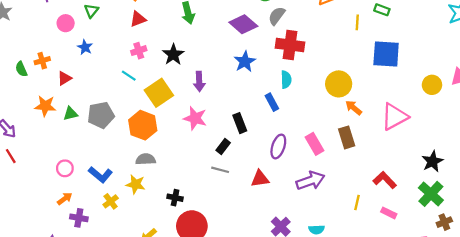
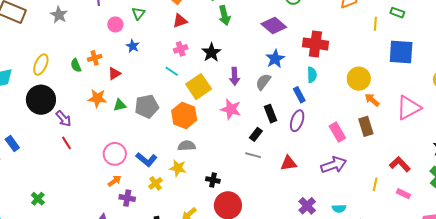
gray semicircle: (277, 16) -> (263, 82), moved
purple ellipse: (278, 146) -> (297, 121), moved
pink circle: (65, 168) -> (115, 154), size x1.5

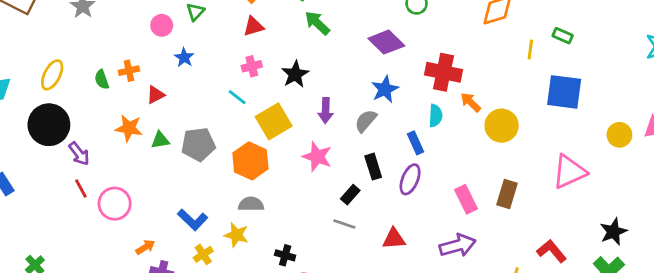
green arrow: (224, 15) -> (317, 23), turned 144
orange arrow: (372, 100) -> (471, 102), moved
brown rectangle: (366, 126) -> (507, 194), turned 30
pink circle: (115, 154) -> (115, 204), moved

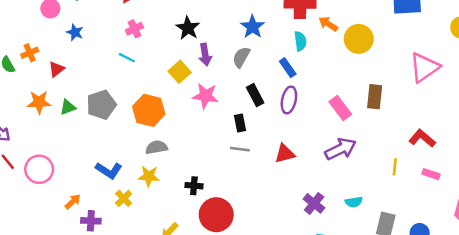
black star: (295, 74) -> (188, 28), moved
yellow square: (274, 121) -> (180, 72), moved, size x0.7
black rectangle: (350, 195) -> (240, 123), turned -42

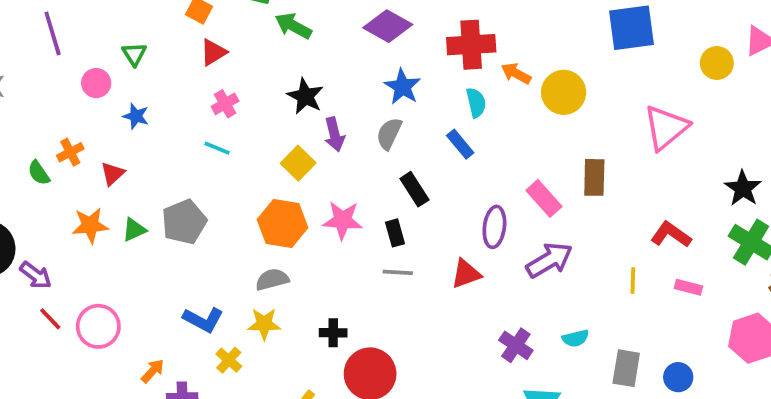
pink star: (205, 96) -> (343, 220), moved
purple ellipse: (289, 100) -> (494, 227), moved
orange hexagon: (149, 110) -> (283, 224), moved

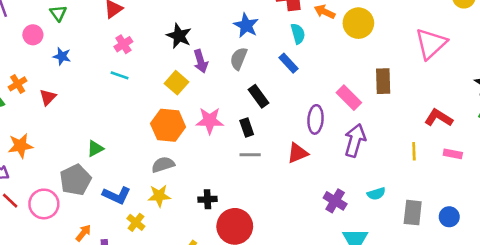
gray pentagon: (184, 222) -> (75, 180), moved
orange star: (90, 225) -> (20, 146), moved
green triangle: (134, 230) -> (95, 149), moved
purple arrow: (549, 260) -> (355, 140), turned -40

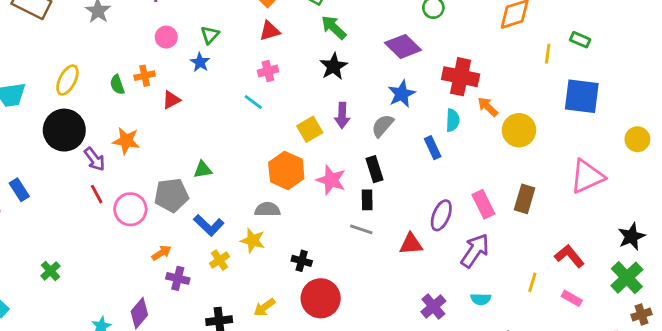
green triangle: (58, 13) -> (210, 35), moved
pink circle: (33, 35) -> (166, 37), moved
black star: (179, 36) -> (334, 66), moved
black rectangle: (258, 96) -> (375, 169), moved
cyan semicircle: (376, 194) -> (481, 299), moved

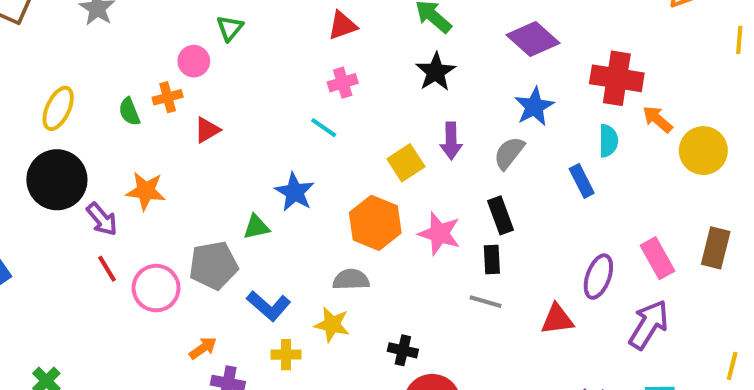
green triangle: (210, 35) -> (230, 28), moved
pink circle: (166, 37) -> (194, 61), moved
blue star: (200, 62) -> (295, 192), moved, size x1.4
yellow cross: (220, 260) -> (286, 355), turned 36

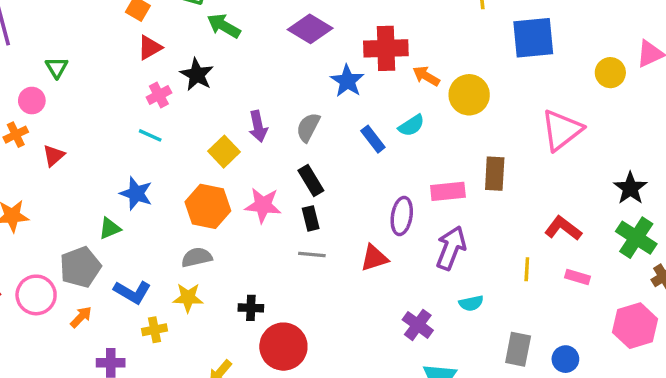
black star: (436, 72) -> (197, 75), moved
blue star: (534, 107) -> (347, 81), moved
cyan semicircle: (608, 141) -> (411, 126), moved, turned 68
pink rectangle: (657, 258) -> (448, 191), turned -56
orange arrow: (203, 348) -> (81, 317), moved

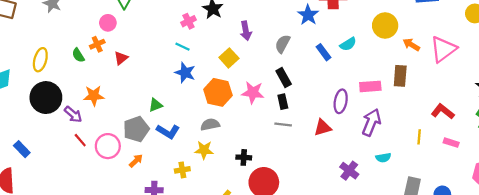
orange arrow: (426, 76) -> (411, 45), moved
purple arrow: (258, 126) -> (246, 31), moved
blue star: (136, 193) -> (185, 73), moved
blue L-shape: (132, 292) -> (168, 131), moved

